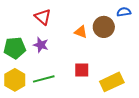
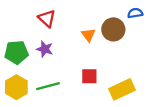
orange triangle: (81, 32) -> (88, 35), turned 32

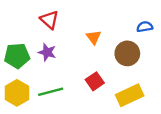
blue semicircle: (135, 13) -> (145, 27), moved
brown circle: (113, 29) -> (127, 53), moved
red square: (89, 76) -> (95, 81), turned -35

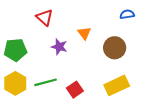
blue semicircle: (145, 27) -> (127, 14), moved
purple star: (47, 52) -> (59, 47), moved
red square: (95, 81) -> (75, 90), moved

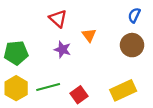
blue semicircle: (127, 14) -> (134, 15), turned -56
red triangle: (45, 17) -> (58, 19), moved
brown circle: (115, 48) -> (132, 45), moved

